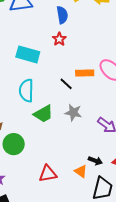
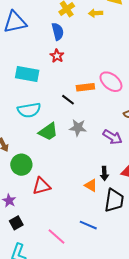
cyan semicircle: (26, 91) -> (29, 110), turned -95
black arrow: (95, 161) -> (104, 173), turned 72
red triangle: (48, 174) -> (41, 186), moved

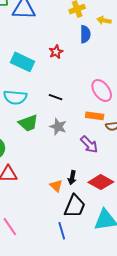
blue semicircle: (58, 31) -> (85, 34), moved
orange rectangle: (85, 87) -> (95, 116), moved
black line: (68, 100) -> (56, 97), turned -32
blue line: (88, 225) -> (62, 231), moved, turned 36

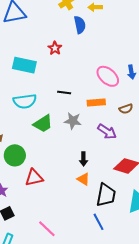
orange rectangle: (95, 116) -> (96, 103), moved
black arrow: (72, 178) -> (83, 159), moved

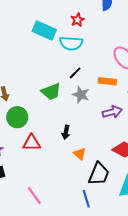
black line: (64, 93) -> (75, 73), moved, turned -64
cyan semicircle: (25, 101) -> (71, 43), moved
purple arrow: (107, 132) -> (112, 112), turned -60
black arrow: (83, 159) -> (66, 132), moved

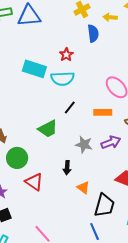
gray star: (81, 95) -> (84, 144), moved
red triangle: (32, 143) -> (34, 182), turned 42

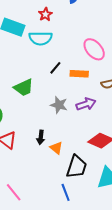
black line: (70, 108) -> (55, 68), moved
black arrow: (67, 168) -> (41, 137), moved

